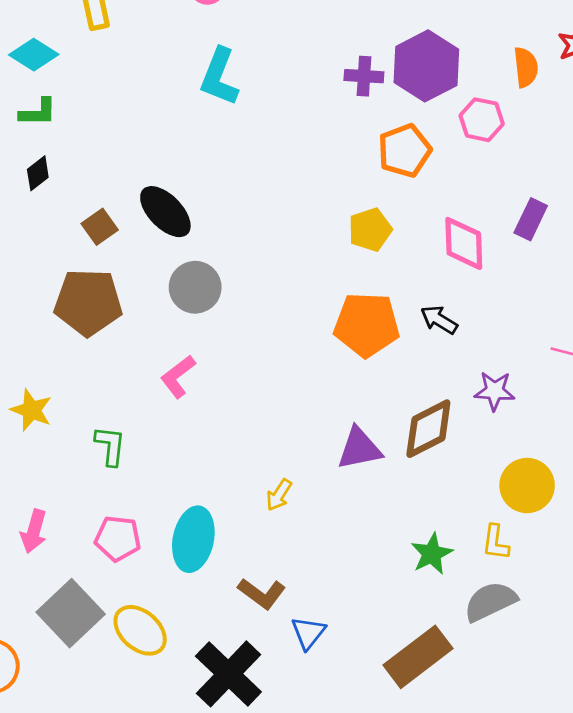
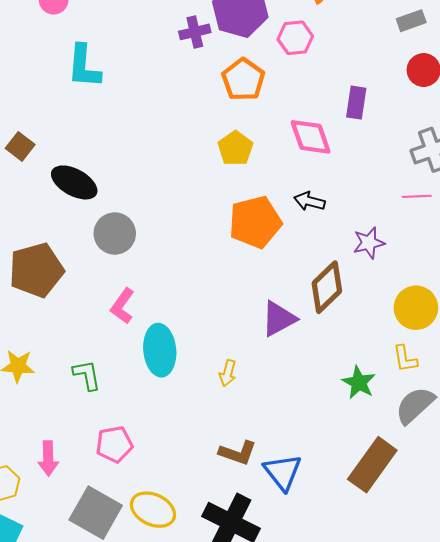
brown square: (100, 227) -> (20, 146), moved
cyan ellipse: (193, 539) -> (160, 350), moved
blue triangle: (308, 633) -> (283, 472), size x1.4

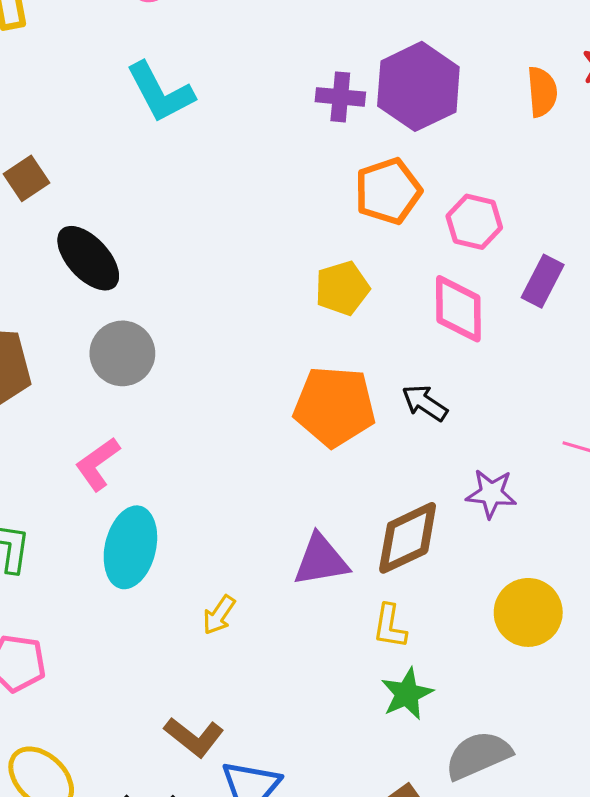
pink hexagon: (295, 38) -> (474, 222), moved
cyan L-shape: (84, 66) -> (160, 92), turned -51
yellow L-shape: (405, 359) -> (390, 626), moved

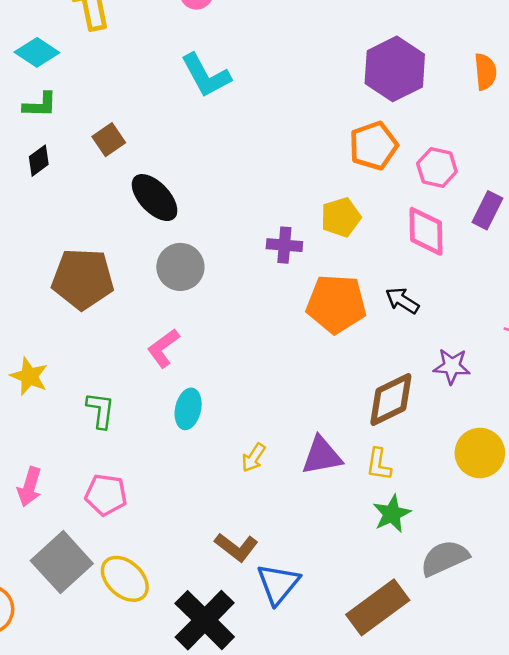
purple cross: (340, 97) -> (284, 245), moved
cyan ellipse: (130, 547) -> (188, 409), size x0.7
purple triangle: (321, 560) -> (322, 456), moved

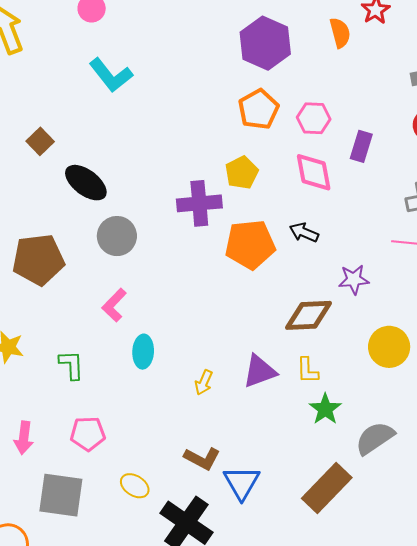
purple cross: (284, 245) -> (199, 203), size x1.5
brown diamond: (391, 399) -> (308, 315), turned 33
gray square: (62, 562) -> (61, 495), turned -30
yellow ellipse: (125, 579) -> (135, 486), moved, size x0.7

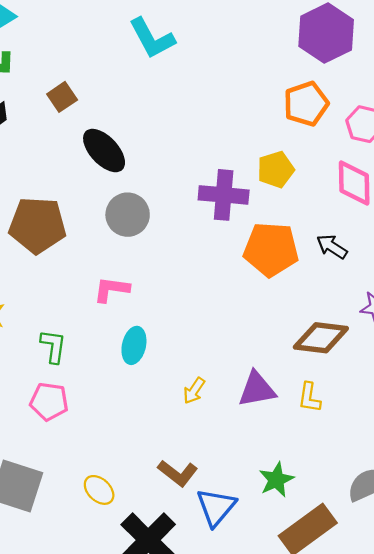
pink L-shape: (114, 305) -> (111, 289), turned 44
green star: (325, 409) -> (276, 480), moved
pink pentagon: (88, 434) -> (49, 402), moved

